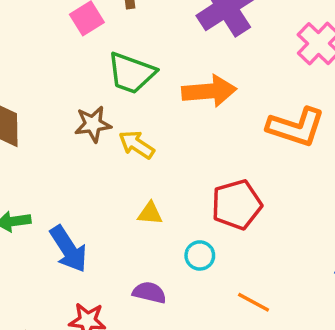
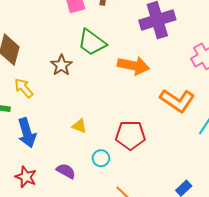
brown star: (93, 124) -> (61, 65), turned 30
yellow arrow: (137, 145) -> (24, 88), moved

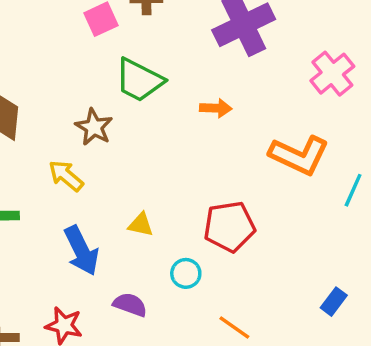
orange arrow: (133, 66) -> (216, 108), size x0.6
yellow arrow: (24, 88) -> (66, 176), moved
blue arrow: (27, 133) -> (81, 251), moved

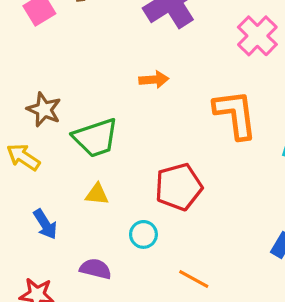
green trapezoid: (139, 80) -> (96, 138), moved, turned -39
orange L-shape: (299, 155) -> (235, 114), turned -116
blue arrow: (81, 251) -> (45, 224), size x0.7

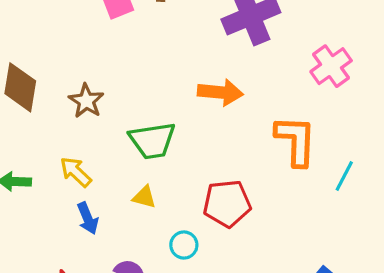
orange arrow: (154, 80) -> (220, 92), size x1.5
brown star: (44, 110) -> (86, 101), moved
yellow arrow: (23, 157) -> (76, 172), moved

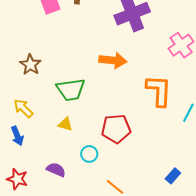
blue arrow: (88, 218) -> (17, 136), moved

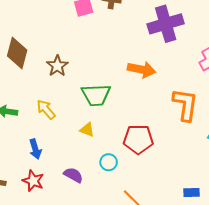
blue arrow: (17, 136) -> (35, 149), moved
blue rectangle: (173, 176) -> (191, 193), turned 42

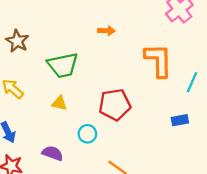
orange arrow: (142, 69) -> (106, 31), size x0.6
blue rectangle: (191, 193) -> (180, 120), moved

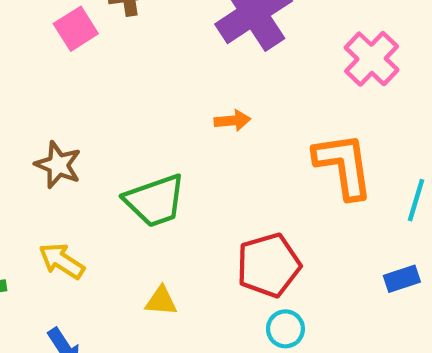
yellow triangle: (59, 103) -> (161, 301), moved
cyan circle: (87, 134) -> (285, 329), moved

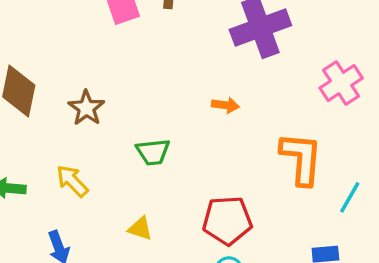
green trapezoid: (155, 201) -> (153, 152), size x0.7

